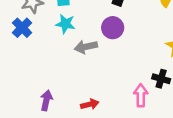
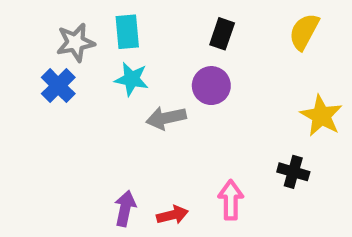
pink arrow: (141, 95) -> (231, 200), moved
purple arrow: (46, 100) -> (125, 208), moved

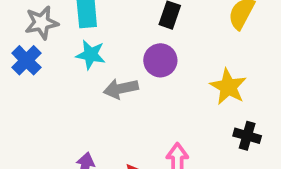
yellow star: (321, 116) -> (228, 87), moved
black cross: (293, 172) -> (247, 136), moved

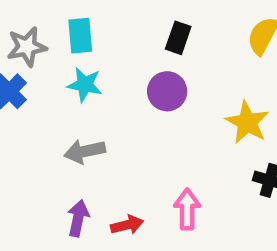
gray arrow: (121, 89) -> (85, 151), moved

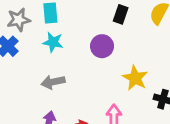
black rectangle: (178, 38) -> (121, 14), moved
yellow star: (247, 122) -> (135, 78), moved

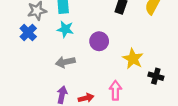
purple circle: (102, 46) -> (99, 41), moved

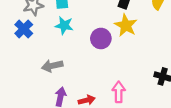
yellow star: (133, 59) -> (126, 25), moved
gray arrow: (65, 62) -> (52, 66), moved

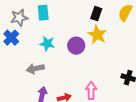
cyan star: (64, 25) -> (47, 44), moved

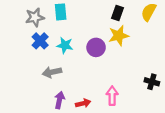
yellow star: (97, 35) -> (119, 36), turned 30
blue cross: (11, 38) -> (40, 41), moved

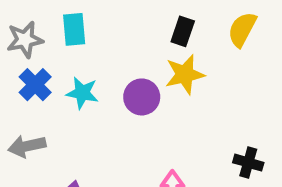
gray arrow: (52, 72) -> (27, 146), moved

